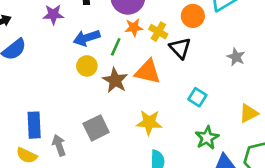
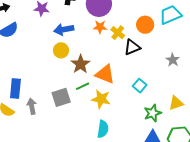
green line: (116, 47) -> (83, 86), moved, turned 32
black triangle: (180, 48) -> (132, 47), turned 42
orange triangle: (148, 72) -> (105, 74), moved
green star: (207, 138) -> (153, 113), moved

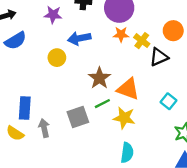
yellow circle: (61, 50) -> (57, 58), moved

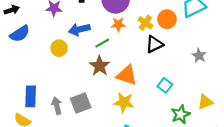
yellow cross: (142, 41) -> (145, 23), moved
green line: (102, 104) -> (102, 43), moved
gray arrow: (44, 128) -> (57, 106), moved

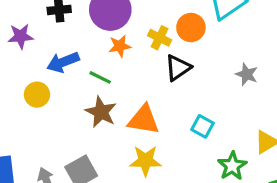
green line: (102, 43) -> (100, 77), turned 64

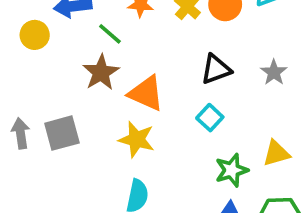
black triangle: (178, 68) -> (216, 69), moved

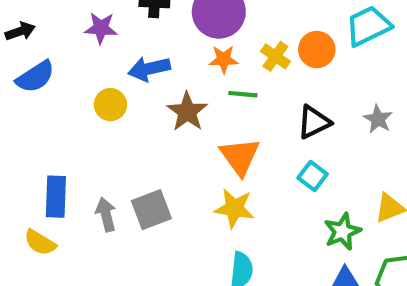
green line: (110, 34) -> (243, 94), moved, turned -30
brown star: (101, 73) -> (187, 112), moved
orange triangle: (146, 93) -> (240, 156), turned 36

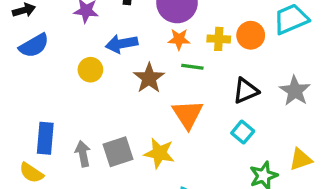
yellow cross: (275, 56) -> (219, 39), turned -35
gray star: (378, 119) -> (295, 91), size x1.4
yellow star: (234, 208) -> (159, 153), moved

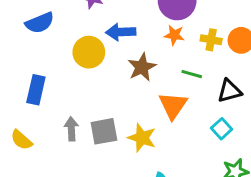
green line: (192, 67) -> (192, 74), moved
yellow circle: (90, 70) -> (89, 52), size x1.4
blue rectangle: (45, 138) -> (36, 90), moved

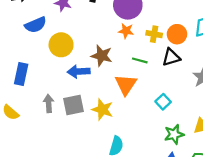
blue semicircle: (40, 23) -> (36, 25), moved
blue arrow: (121, 32) -> (79, 72), moved
brown star: (142, 67) -> (102, 56), turned -30
black triangle: (229, 91) -> (171, 57), moved

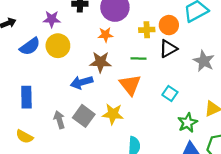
orange star: (126, 31) -> (105, 35), moved
yellow circle: (61, 45) -> (58, 46), moved
gray square: (73, 105) -> (84, 116), turned -30

